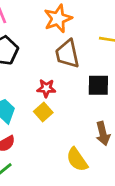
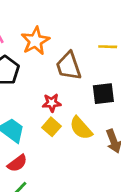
orange star: (58, 19) -> (35, 41), moved
yellow semicircle: (77, 160) -> (81, 128), moved

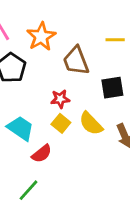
red semicircle: (17, 163) -> (42, 154), moved

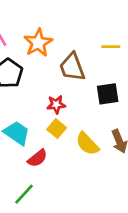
yellow semicircle: (91, 124) -> (87, 144), moved

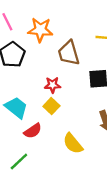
orange star: (38, 43) -> (40, 30), turned 30
yellow semicircle: (87, 144) -> (73, 144), moved

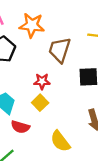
brown trapezoid: (69, 53) -> (60, 50), turned 32
red semicircle: (33, 131) -> (20, 127), turned 48

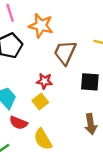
yellow semicircle: (60, 141) -> (43, 139), moved

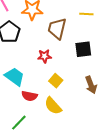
yellow square: (40, 101) -> (56, 81), moved

